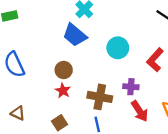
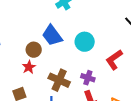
blue trapezoid: (75, 35) -> (52, 35), moved

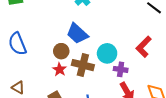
cyan circle: (85, 42) -> (107, 53), moved
brown cross: (59, 80) -> (83, 65), moved

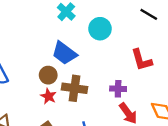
red L-shape: (144, 47) -> (142, 60), turned -55
cyan circle: (107, 53) -> (100, 29), moved

